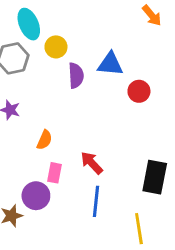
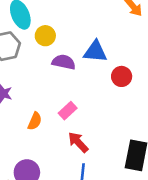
purple semicircle: (76, 76) -> (64, 62), turned -75
pink rectangle: (55, 173) -> (68, 111), moved, turned 36

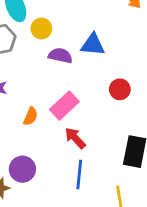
red circle: (122, 76) -> (120, 89), moved
pink rectangle: (68, 111) -> (64, 106), size x1.5

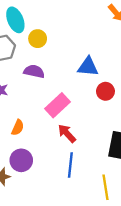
blue triangle: (93, 45) -> (88, 67), moved
purple semicircle: (60, 56) -> (34, 71), moved
orange semicircle: (31, 116) -> (18, 128), moved

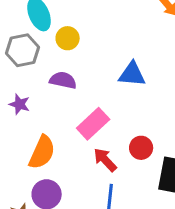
red circle: (105, 91) -> (141, 148), moved
orange semicircle: (18, 128) -> (42, 152), size x1.6

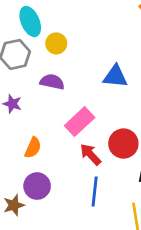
red circle: (141, 148) -> (123, 144), size x1.4
orange semicircle: (42, 152) -> (33, 148), size x0.7

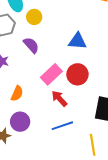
purple semicircle: (52, 82) -> (31, 45), turned 36
red circle: (123, 144) -> (77, 74), moved
blue line: (95, 192) -> (62, 126), turned 65

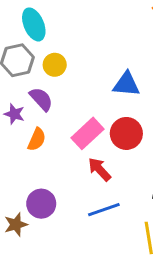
yellow circle: (34, 17) -> (55, 65), moved
purple semicircle: (31, 45) -> (41, 99), moved
orange semicircle: (17, 93) -> (37, 139), moved

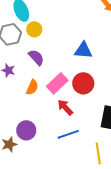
yellow circle: (55, 65) -> (34, 29), moved
purple semicircle: (41, 99) -> (36, 57), moved
orange semicircle: (37, 139) -> (32, 87), moved

